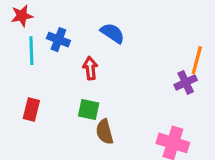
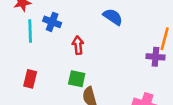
blue semicircle: (112, 33) -> (113, 17), moved
purple cross: (186, 82) -> (156, 57), turned 30

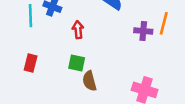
purple cross: (156, 57) -> (143, 31), moved

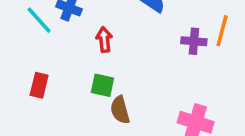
cyan line: (31, 16) -> (39, 20), turned -40

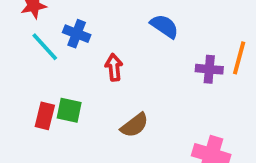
green square: (102, 85) -> (69, 110), moved
brown semicircle: (120, 110) -> (135, 125), moved, turned -112

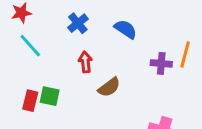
blue cross: (77, 34) -> (78, 23), moved, turned 30
brown semicircle: (135, 125) -> (109, 87), moved

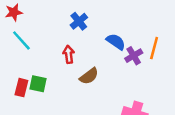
blue cross: (78, 23) -> (79, 21), moved
blue semicircle: (126, 29) -> (116, 42), moved
purple cross: (161, 63) -> (134, 56), turned -36

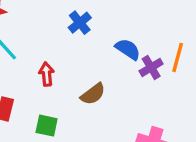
red arrow: (69, 54) -> (47, 74), moved
green square: (38, 84) -> (47, 126), moved

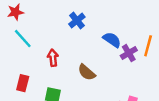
brown semicircle: (93, 94) -> (87, 72), turned 78

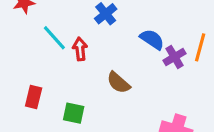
cyan line: (23, 39) -> (54, 38), moved
red arrow: (53, 58) -> (80, 49), moved

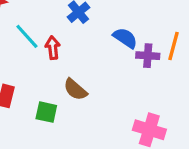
purple cross: (175, 57) -> (148, 56), turned 35
brown semicircle: (118, 83) -> (75, 89), moved

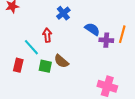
cyan line: (27, 36) -> (31, 47), moved
green square: (46, 112) -> (45, 66), moved

